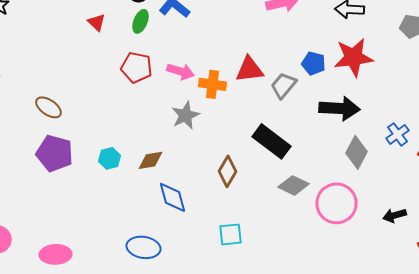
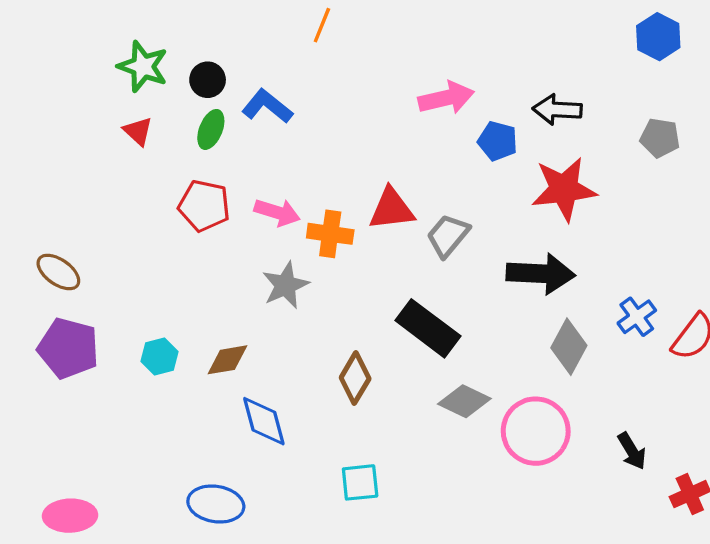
blue pentagon: (314, 63) -> (498, 141), moved
black arrow: (394, 215) -> (632, 451), turned -105

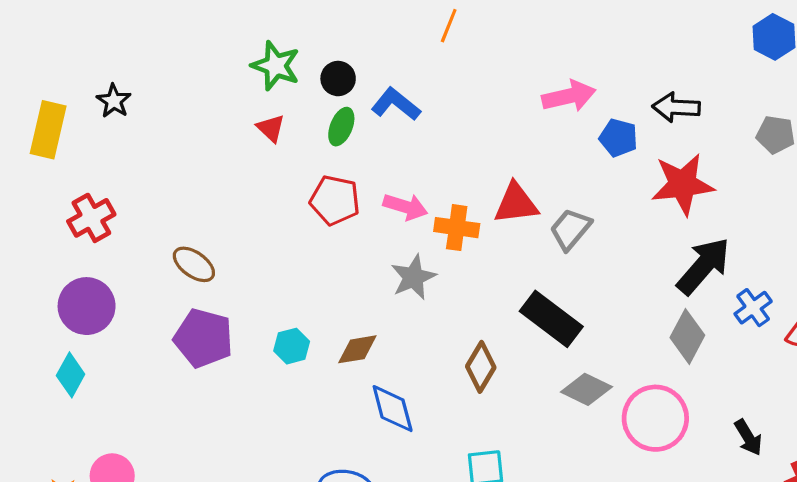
black arrow: (541, 274) -> (703, 266), moved, turned -52

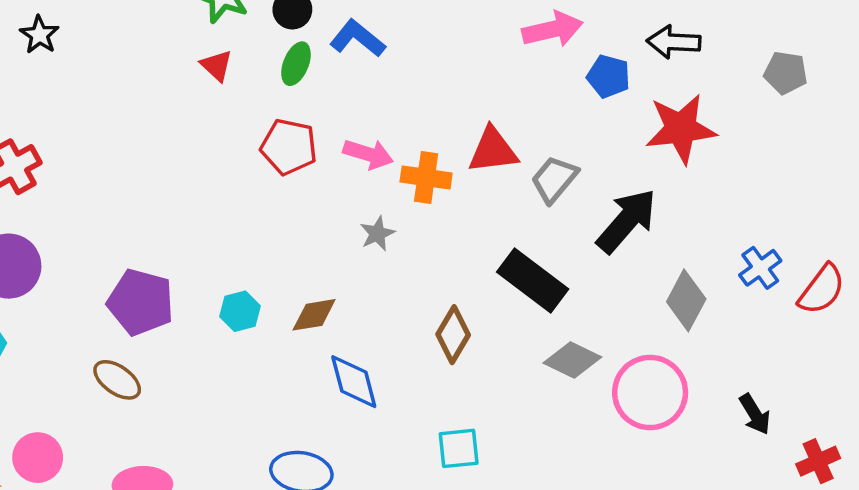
brown ellipse: (194, 264) -> (117, 380), moved
black arrow: (703, 266) -> (627, 221), moved
gray star: (413, 277) -> (377, 234), size x0.7

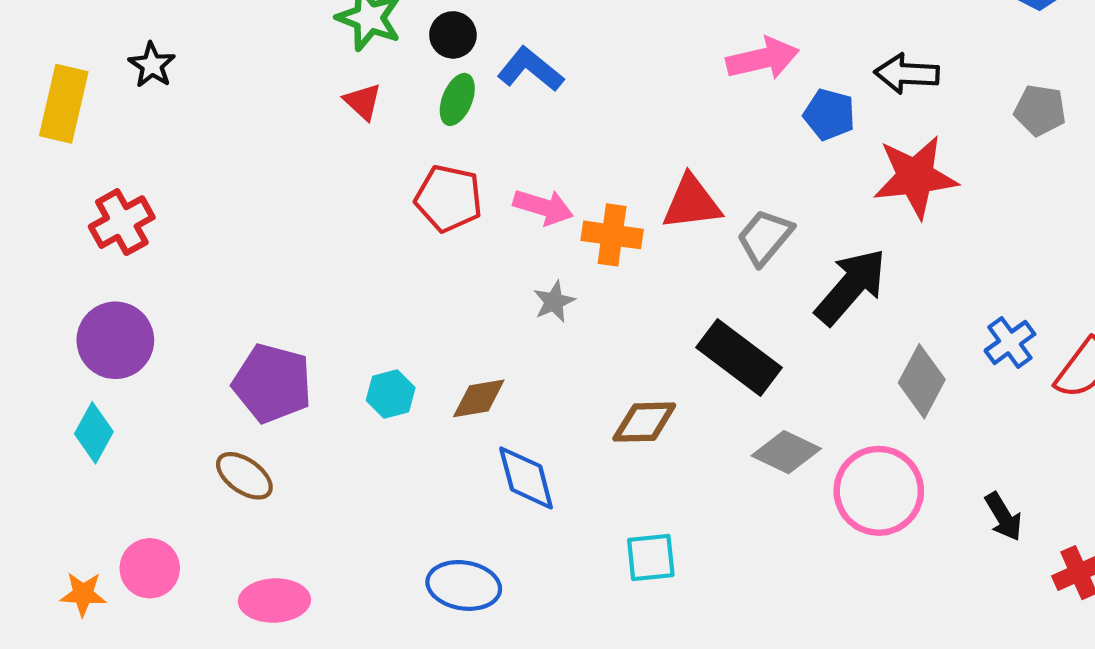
brown diamond: (453, 335) -> (644, 422), turned 58

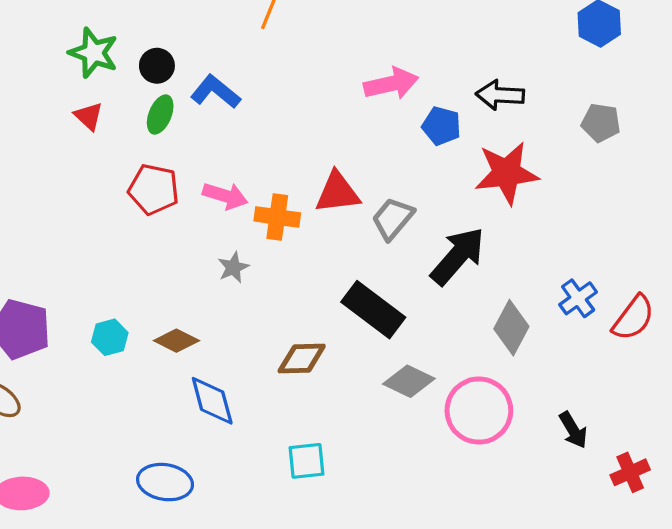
brown diamond: (479, 398) -> (176, 341), turned 36

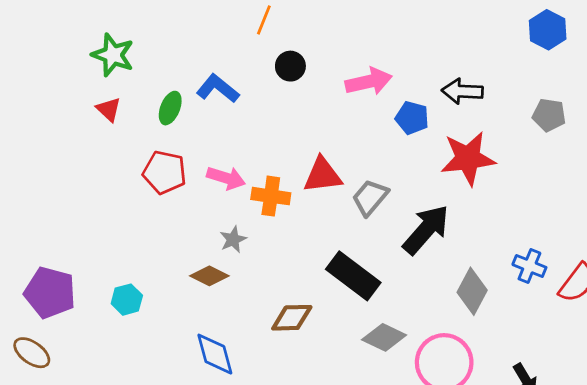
black circle: (157, 66) -> (290, 66), moved
blue cross: (578, 298) -> (529, 266), turned -32
brown diamond: (176, 341) -> (209, 276), moved

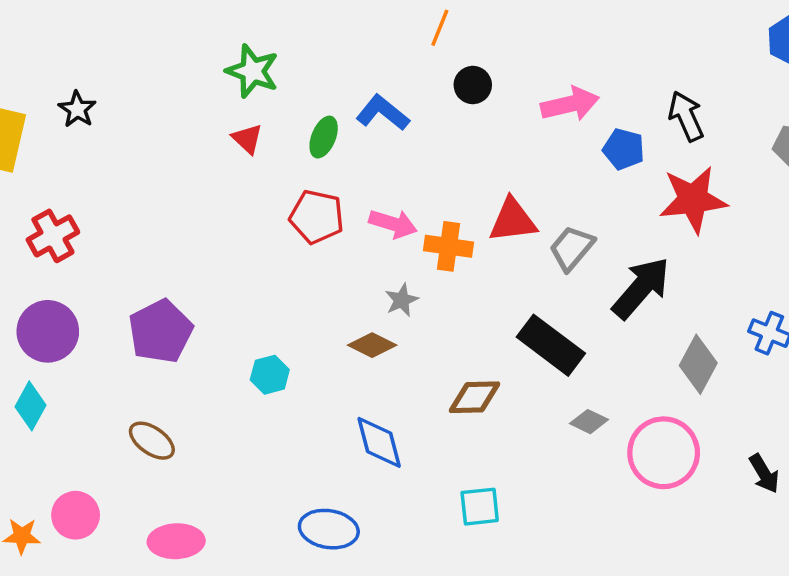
black arrow: (462, 91) -> (686, 116), turned 63
purple pentagon: (50, 293) -> (161, 331), moved, turned 30
gray diamond: (384, 337) -> (589, 422), size x0.7

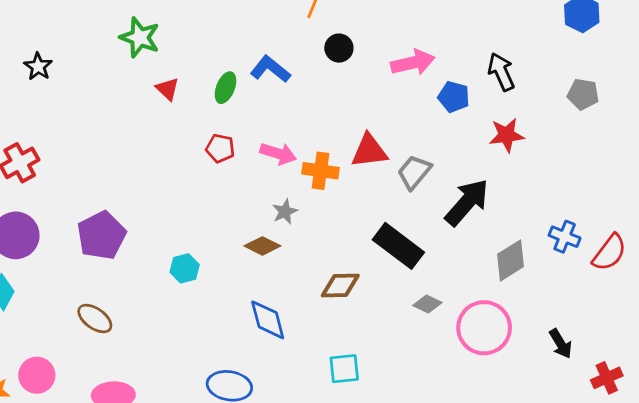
green star: (252, 71) -> (140, 37), moved
red star: (693, 199) -> (507, 135), size x0.7
red pentagon: (317, 217) -> (220, 148), size x0.7
gray diamond: (698, 364) -> (510, 260), turned 30

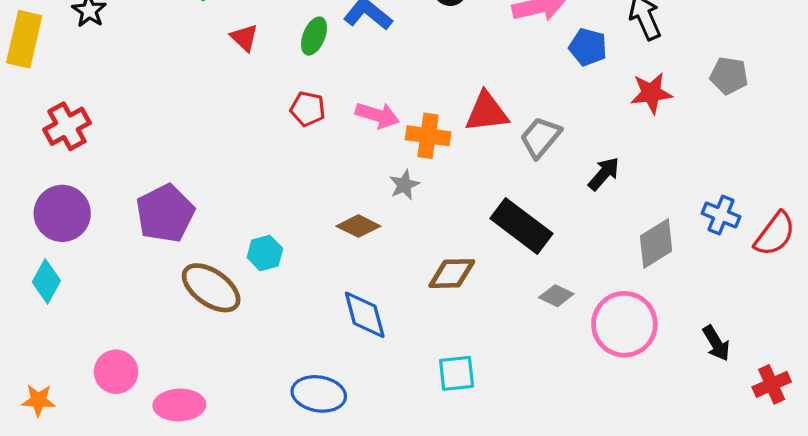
gray pentagon: (583, 94) -> (729, 76), moved
black arrow: (467, 202) -> (604, 174), size x0.6
gray star: (285, 212) -> (404, 185), moved
brown ellipse: (95, 319) -> (211, 288), moved, size x1.4
pink circle: (37, 375) -> (116, 372), moved

